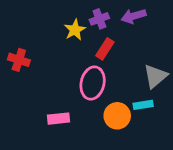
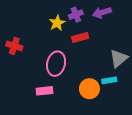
red rectangle: (105, 49) -> (80, 38), turned 42
pink ellipse: (93, 83) -> (56, 64), moved

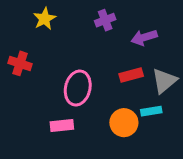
purple arrow: (102, 13) -> (144, 37), moved
yellow star: (57, 23) -> (45, 19), moved
red rectangle: (80, 38) -> (131, 75), moved

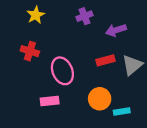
red cross: (20, 63) -> (30, 51), moved
pink ellipse: (78, 88) -> (62, 71), turned -36
cyan rectangle: (151, 111) -> (122, 112), moved

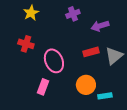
pink rectangle: (50, 101) -> (43, 87), turned -63

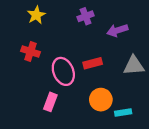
red rectangle: (91, 52) -> (93, 63), moved
gray triangle: (114, 56) -> (134, 66), turned 36

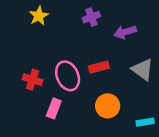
red cross: (30, 51) -> (33, 80), moved
gray triangle: (134, 66) -> (143, 70), turned 40
cyan rectangle: (123, 112) -> (145, 122), moved

